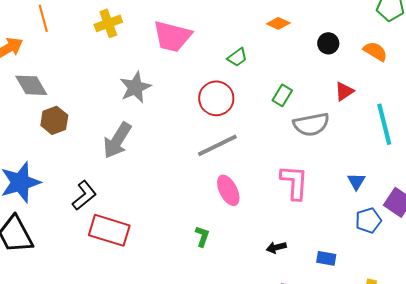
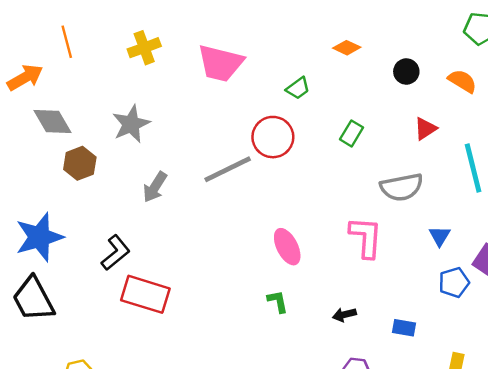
gray star: (135, 87) -> (131, 124), moved
gray semicircle: (311, 124) -> (402, 187), moved
gray arrow: (117, 140) -> (155, 187), size x0.7
gray line: (217, 145) -> (228, 169), moved
green L-shape: (202, 236) -> (278, 301), moved, turned -30

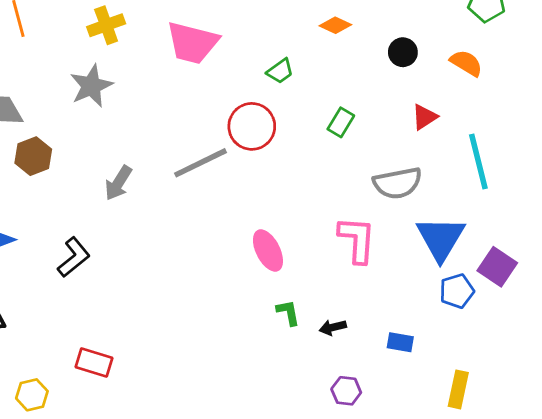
gray star: (131, 124) -> (91, 86), moved
blue triangle: (440, 236) -> (441, 238), size x2.0
red rectangle: (145, 294) -> (94, 362), moved, size x0.7
green L-shape: (278, 301) -> (288, 313), moved

